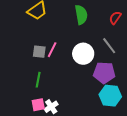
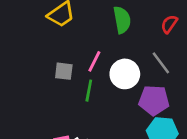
pink line: (52, 50) -> (94, 61), moved
green line: (38, 80) -> (89, 91), moved

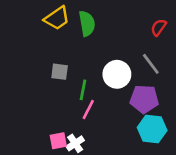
green semicircle: (122, 20) -> (87, 23), moved
pink line: (94, 61) -> (88, 109), moved

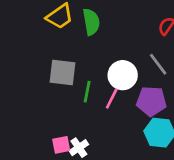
gray square: (60, 72) -> (63, 72), size x1.5
pink line: (88, 109) -> (112, 98), moved

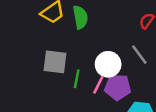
purple pentagon: (151, 101) -> (118, 87), moved

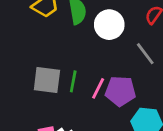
gray square: (55, 62) -> (47, 80), moved
white circle: (108, 64) -> (109, 25), moved

